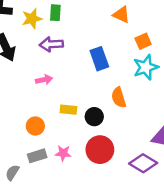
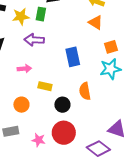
yellow rectangle: (68, 110) -> (45, 86), moved
orange circle: (35, 126) -> (21, 105), moved
pink star: (63, 153) -> (39, 140), moved

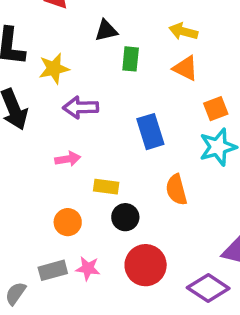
green rectangle: (41, 14) -> (131, 59), moved
black circle: (62, 105) -> (125, 217), moved
pink star: (39, 140) -> (88, 268), moved

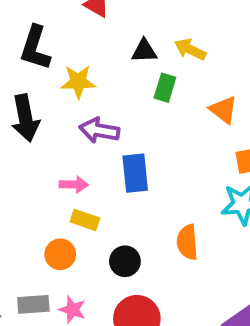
yellow arrow: (183, 31) -> (190, 49), moved
blue rectangle: (150, 132) -> (135, 173), moved
yellow rectangle: (106, 187) -> (85, 220), moved

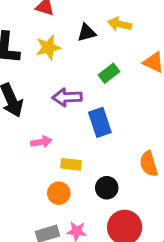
yellow star: (78, 82) -> (48, 47), moved
green rectangle: (165, 88) -> (109, 73), moved, turned 48
pink arrow: (74, 185) -> (41, 142), moved

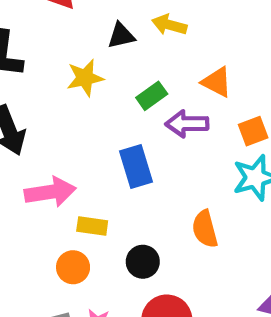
yellow star: (48, 47) -> (85, 78), moved
purple arrow: (67, 97) -> (187, 124), moved
pink arrow: (41, 142) -> (50, 192), size x1.6

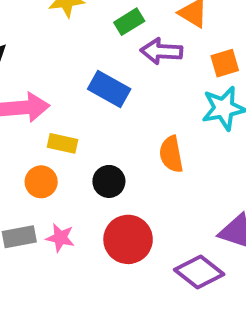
blue rectangle: (136, 167) -> (109, 89), turned -48

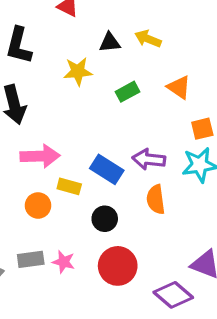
purple arrow: (161, 51) -> (149, 159), moved
blue rectangle: (109, 89) -> (107, 169), moved
orange circle: (41, 182) -> (38, 205), moved

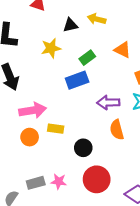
blue rectangle: (107, 169) -> (77, 80), moved, turned -45
orange circle: (38, 205) -> (30, 137), moved

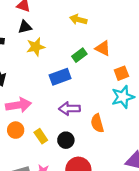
black triangle: (70, 25) -> (25, 27), moved
green rectangle: (87, 58) -> (79, 55), moved
purple arrow: (108, 103) -> (69, 109), moved
yellow rectangle: (56, 129) -> (41, 136), moved, turned 48

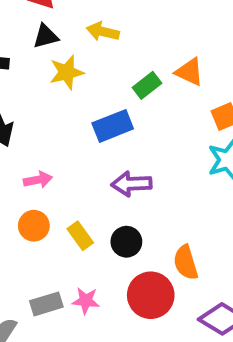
yellow arrow: (78, 20) -> (103, 32), moved
pink arrow: (18, 105) -> (38, 180), size x0.6
orange semicircle: (97, 123) -> (186, 263), moved

